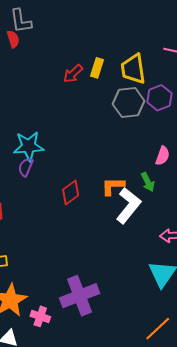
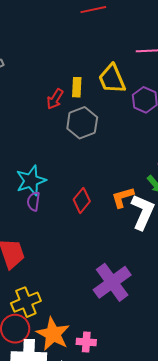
gray hexagon: (129, 103) -> (82, 123), moved
red diamond: (71, 192) -> (82, 200), moved
purple cross: (80, 296) -> (112, 282), moved

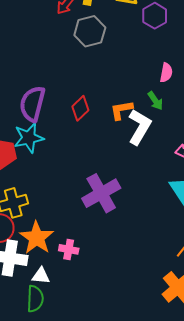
cyan star: (31, 181) -> (29, 138), moved
purple semicircle: (34, 201) -> (32, 104), size x1.8

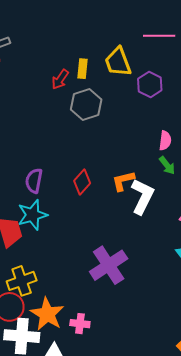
green arrow: (155, 101) -> (167, 165), moved
purple semicircle: (32, 104) -> (34, 181), size x0.7

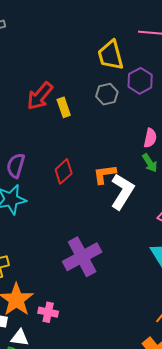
yellow rectangle: (82, 69) -> (64, 107), moved, turned -30
red arrow: (60, 79) -> (40, 96), moved, size x1.4
gray hexagon: (86, 104) -> (107, 94), moved, size x0.7

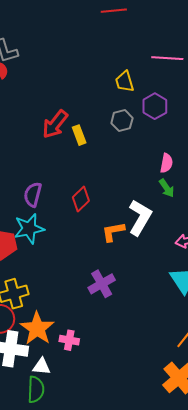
yellow trapezoid: (111, 55) -> (125, 82), size x0.7
orange L-shape: (105, 174) -> (113, 232), moved
purple cross: (82, 257) -> (102, 284), size x0.7

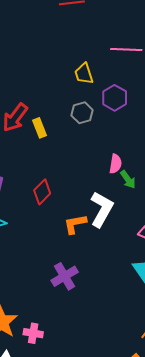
pink semicircle: (166, 163) -> (115, 164), moved

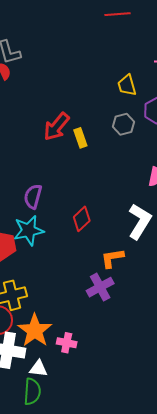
red diamond: (42, 192) -> (82, 219), moved
orange L-shape: (75, 224) -> (112, 258), moved

